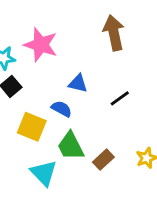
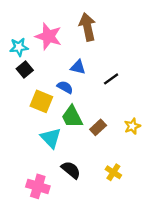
brown arrow: (114, 33) -> (87, 27), moved

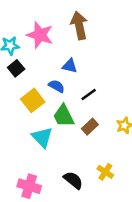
black line: (111, 79) -> (89, 94), moved
yellow square: (41, 101) -> (33, 100), turned 30
black semicircle: (71, 170) -> (73, 180), moved

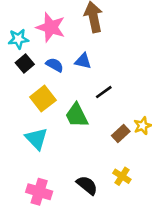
blue semicircle: (57, 86) -> (55, 65), moved
brown rectangle: (90, 127) -> (121, 133), moved
cyan triangle: (42, 137) -> (36, 139), moved

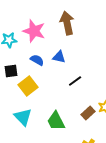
black square: (25, 64) -> (11, 71), moved, turned 32
green trapezoid: (77, 115) -> (56, 121), moved

